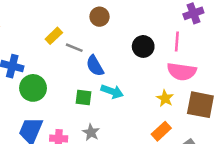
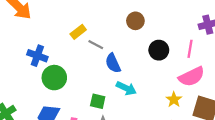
brown circle: (100, 17) -> (135, 21), moved
pink semicircle: (182, 71) -> (192, 77), turned -40
green square: (84, 97) -> (98, 101), moved

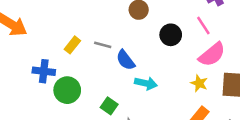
yellow rectangle: (78, 32) -> (72, 45), moved
pink line: (190, 49) -> (203, 26), turned -30
green square: (98, 101) -> (109, 106), moved, turned 35

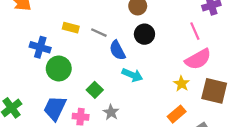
black circle: (171, 35) -> (144, 34), moved
yellow rectangle: (72, 45) -> (71, 28), turned 56

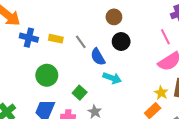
gray line: (99, 33) -> (81, 42), turned 32
blue cross: (40, 47) -> (29, 38), moved
yellow star: (182, 84) -> (161, 93), moved

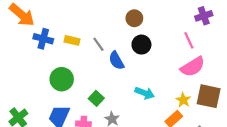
cyan arrow: (112, 78) -> (145, 93), moved

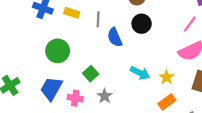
pink line: (189, 40) -> (190, 24), turned 56
gray line: (98, 44) -> (98, 19), turned 32
yellow star: (183, 100) -> (167, 77), moved

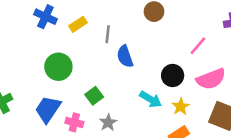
yellow rectangle: (72, 13) -> (78, 24), turned -56
black circle: (142, 24) -> (173, 76), moved
pink line: (190, 24) -> (198, 46), moved

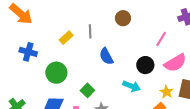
blue cross: (45, 17) -> (28, 52), moved
gray line: (108, 34) -> (90, 31), moved
yellow star: (181, 107) -> (167, 92), moved

